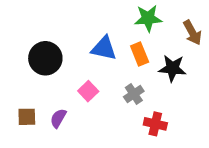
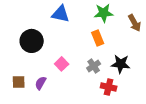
blue triangle: (104, 48) -> (61, 14), moved
black star: (172, 68) -> (121, 64), moved

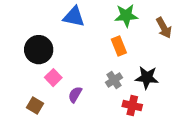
pink square: (62, 64) -> (53, 78), moved
brown square: (19, 82) -> (35, 106), moved, turned 32
purple semicircle: (41, 83) -> (75, 95), moved

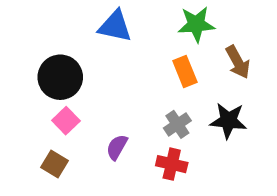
brown arrow: (164, 28) -> (238, 62), moved
pink square: (53, 78) -> (66, 121), moved
red cross: (132, 106) -> (172, 164), moved

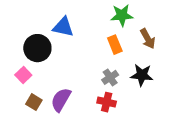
blue triangle: (115, 26) -> (63, 27), moved
pink square: (66, 121) -> (23, 75), moved
purple semicircle: (117, 147) -> (61, 100), moved, size x1.5

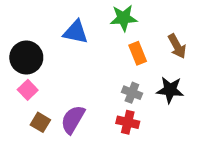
green star: (122, 15) -> (124, 18), moved
black circle: (37, 48) -> (26, 57), moved
gray cross: (110, 77) -> (132, 93), turned -35

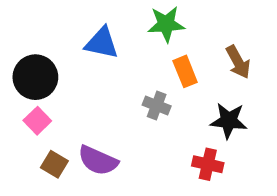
gray cross: (132, 93) -> (157, 106), moved
purple semicircle: (73, 119) -> (98, 160), turned -96
red cross: (128, 122) -> (208, 164), moved

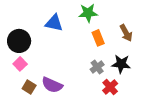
gray cross: (157, 106) -> (97, 67), moved, turned 32
red cross: (208, 164) -> (110, 87), turned 35

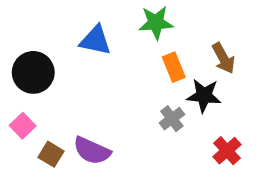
pink square: (20, 64) -> (23, 126), moved
black star: (121, 64) -> (204, 96), moved
red cross: (110, 87) -> (227, 151), moved

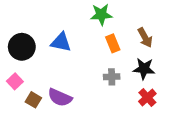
blue triangle: (95, 40) -> (61, 42), moved
black star: (204, 96) -> (144, 69), moved
gray cross: (172, 119) -> (112, 77), turned 35

